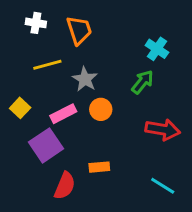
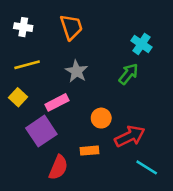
white cross: (36, 23) -> (23, 27), moved
yellow line: (47, 65) -> (27, 65), moved
orange circle: (101, 109) -> (101, 118), moved
red arrow: (163, 130) -> (130, 136), moved, turned -36

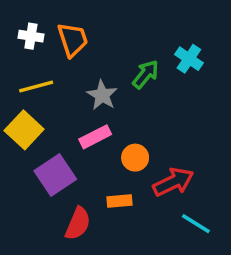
orange trapezoid: (71, 27) -> (73, 40), moved
green arrow: (128, 74) -> (146, 74), moved
yellow square: (18, 97) -> (24, 130), size x1.5
pink rectangle: (57, 102) -> (95, 137), moved

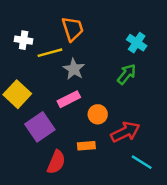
white cross: (31, 36) -> (24, 40), moved
orange trapezoid: (73, 40) -> (73, 29), moved
green arrow: (146, 74) -> (127, 74), moved
yellow line: (36, 86) -> (50, 53), moved

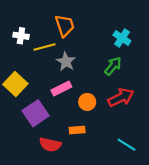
red arrow: (125, 132) -> (121, 97), moved
red semicircle: (56, 162) -> (50, 145), turned 80

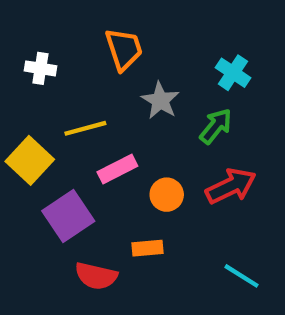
yellow line: (45, 47) -> (85, 128), moved
gray star: (66, 62) -> (160, 100), moved

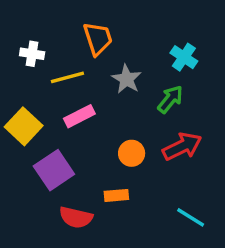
yellow line: (85, 128) -> (67, 77), moved
pink rectangle: (117, 169) -> (79, 116), moved

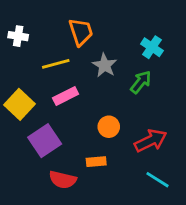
white cross: (32, 54) -> (18, 36), moved
red arrow: (182, 147) -> (151, 141), moved

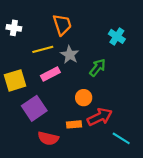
gray star: (105, 65) -> (70, 55), moved
green arrow: (141, 82) -> (98, 68), moved
yellow square: (20, 104) -> (15, 80), turned 30
red arrow: (151, 141) -> (100, 117), moved

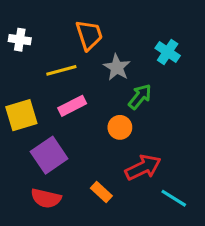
gray star: (70, 55) -> (117, 67), moved
orange circle: (84, 98) -> (120, 127), moved
orange rectangle: (74, 124) -> (101, 192), moved, turned 48
red semicircle: (48, 138) -> (46, 198), moved

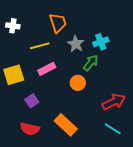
cyan cross: (168, 52) -> (101, 42), moved, turned 35
purple square: (49, 155) -> (32, 101), size x0.6
red arrow: (143, 167) -> (114, 102), moved
orange rectangle: (101, 192) -> (66, 125), size x1.6

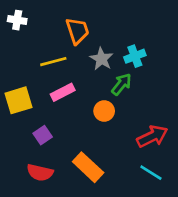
white cross: (13, 26) -> (17, 20), moved

